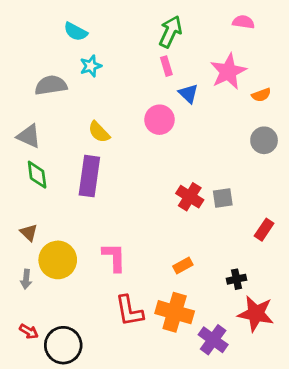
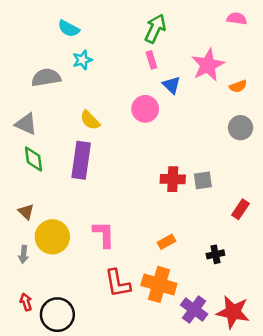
pink semicircle: (243, 22) -> (237, 19), moved
red cross: (190, 197) -> (173, 179), turned -30
red star: (256, 314) -> (233, 312), moved
red arrow: (29, 331) -> (26, 302), turned -138

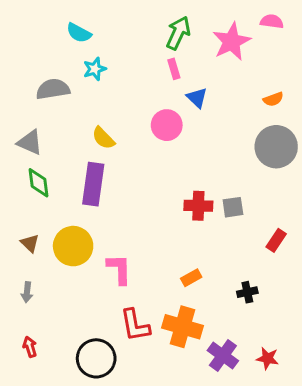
pink star: (208, 65) -> (232, 42), moved
gray circle: (240, 128) -> (276, 147), size x1.5
yellow circle: (52, 237) -> (73, 246), moved
red star: (233, 312) -> (268, 358), size x0.6
black circle: (57, 315) -> (96, 358), moved

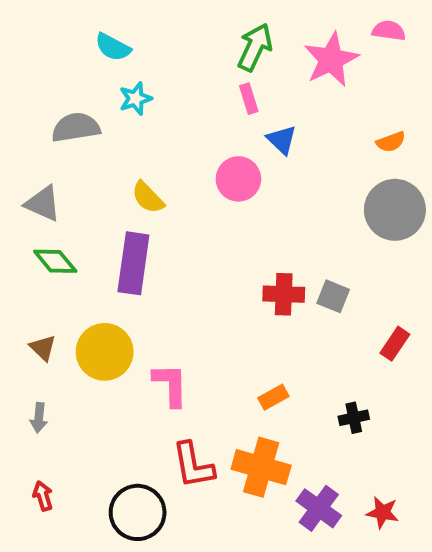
green diamond: (39, 183) -> (55, 261), turned -32
gray square: (233, 207) -> (333, 296), turned 30

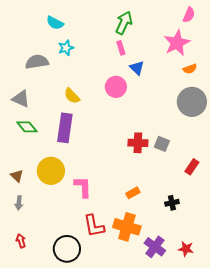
pink semicircle: (389, 31) -> (189, 15), turned 105
pink star: (331, 60) -> (177, 43), moved
brown triangle: (43, 348) -> (17, 176), moved

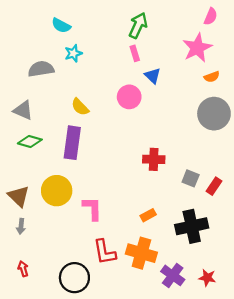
green diamond: (27, 127) -> (30, 142), turned -35
gray square: (162, 144) -> (191, 178), moved
brown triangle: (17, 176) -> (19, 196), size x1.5
black cross: (172, 203) -> (192, 226), size x2.0

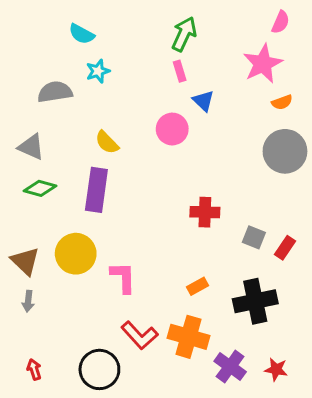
red L-shape: (105, 252) -> (140, 335), turned -32
red arrow: (23, 269) -> (34, 369), moved

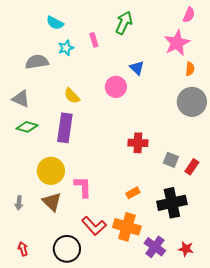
pink rectangle: (180, 71) -> (94, 40), moved
orange semicircle: (282, 102) -> (190, 69), turned -64
brown triangle: (25, 261) -> (52, 202), moved

